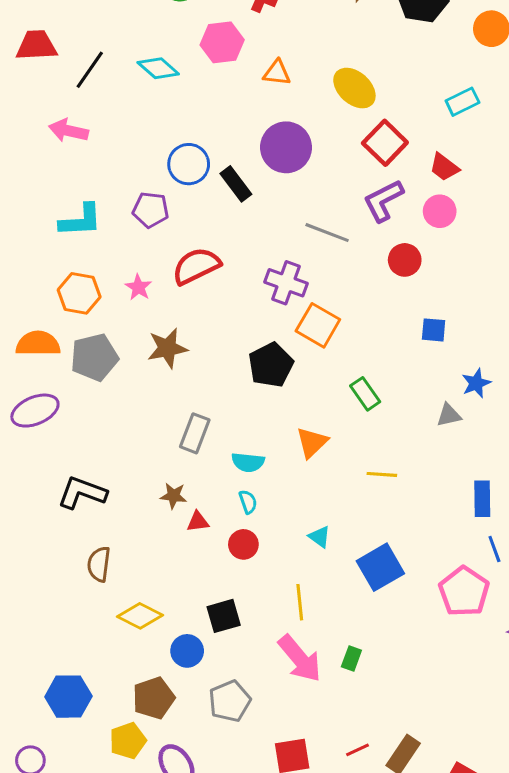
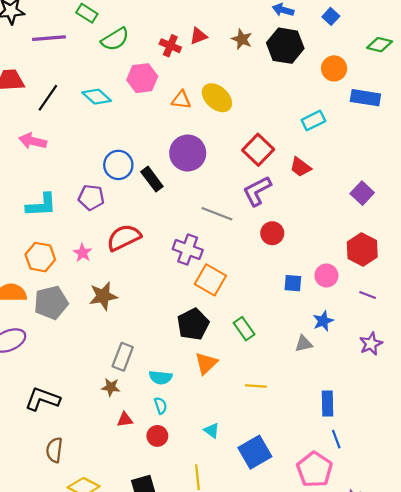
yellow ellipse: (354, 88) -> (217, 98), moved
pink circle: (440, 211) -> (326, 275), moved
black pentagon: (271, 365) -> (193, 324), moved
brown star: (173, 496) -> (111, 387), moved

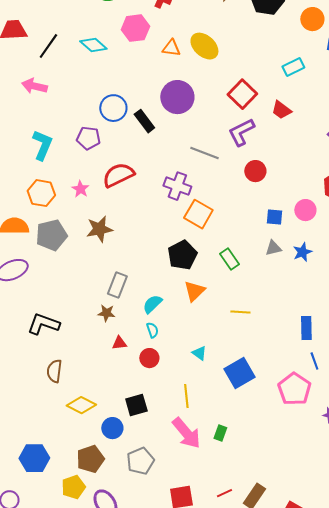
cyan L-shape: (41, 205) -> (42, 145), turned -64
gray triangle: (304, 344) -> (273, 248), moved
cyan semicircle: (161, 377) -> (152, 304), turned 130

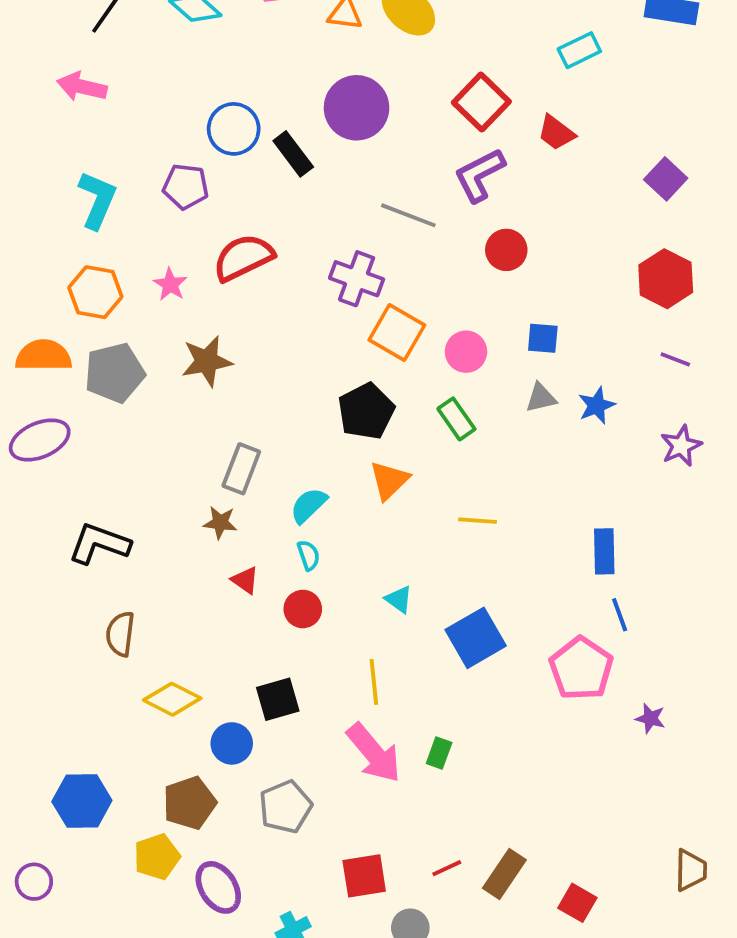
pink circle: (305, 210) -> (466, 352), moved
red triangle: (119, 343) -> (245, 580), turned 42

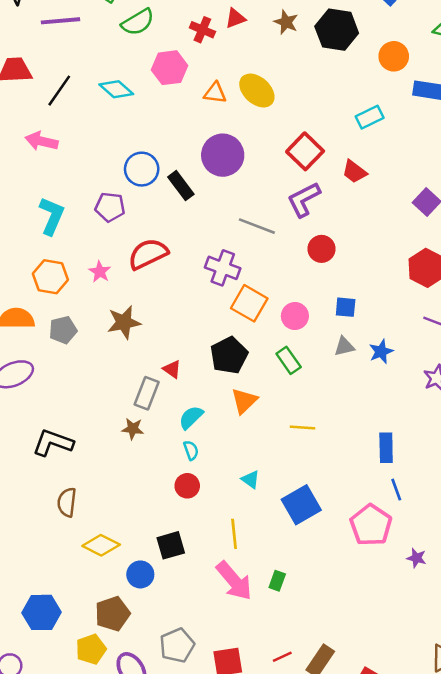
gray pentagon: (115, 373) -> (63, 330), size x0.7
red triangle: (245, 580) -> (172, 369), moved
gray pentagon: (285, 807) -> (177, 645), moved

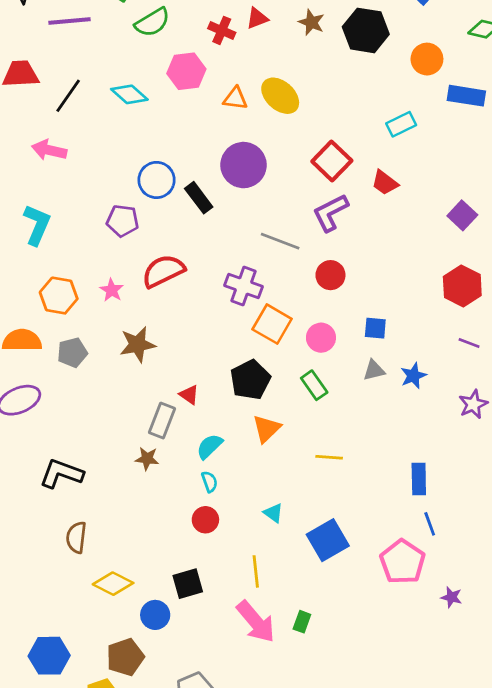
cyan L-shape: (52, 216) -> (37, 225), moved
red circle: (321, 249) -> (330, 275), moved

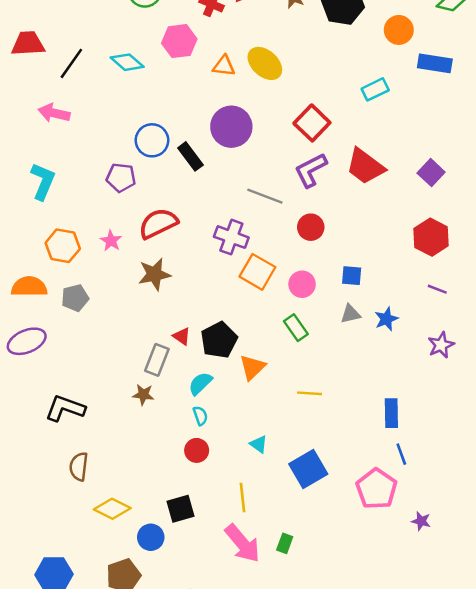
red trapezoid: (385, 183) -> (365, 166), moved, size x1.6
brown star: (137, 344) -> (154, 274), moved
black pentagon: (250, 380) -> (219, 340), moved

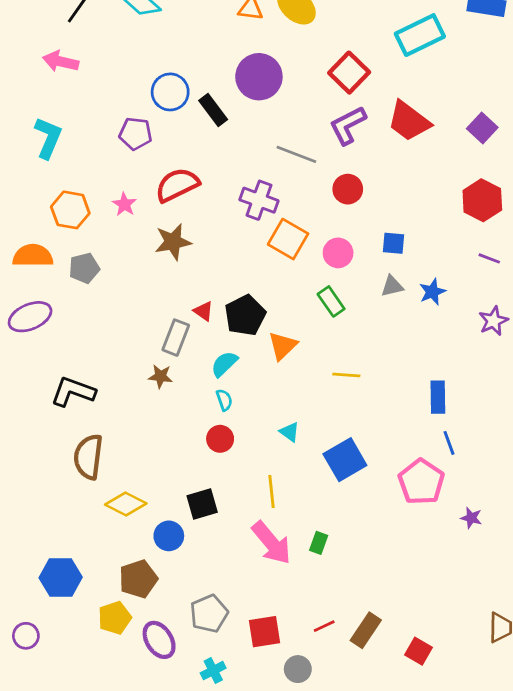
cyan rectangle: (375, 89) -> (420, 35), size x1.6
brown semicircle: (79, 467) -> (88, 457), size x1.4

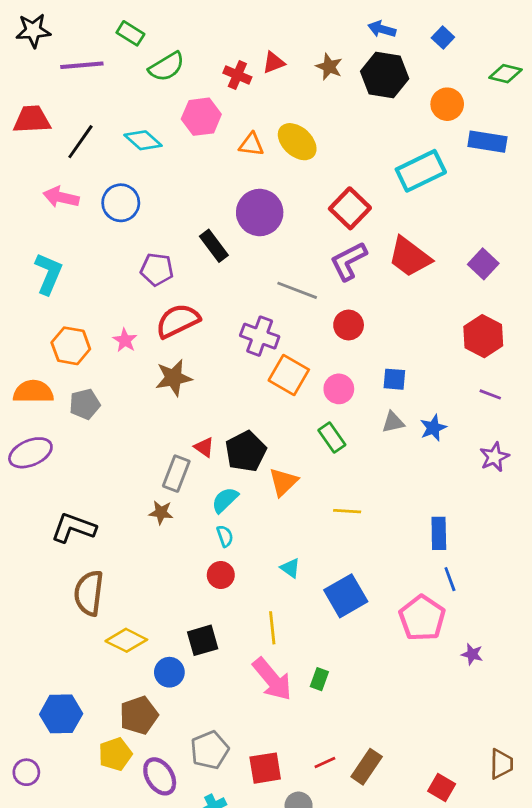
blue circle: (170, 92) -> (121, 203), moved
purple pentagon: (135, 134) -> (157, 269), moved
red square: (418, 651) -> (442, 788), moved

